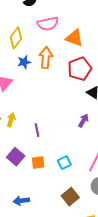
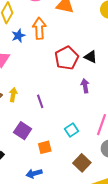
red pentagon: (80, 69) -> (67, 58), moved
purple arrow: (83, 121) -> (85, 86), turned -32
orange square: (38, 162) -> (45, 147), moved

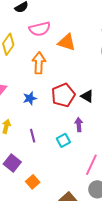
blue star: (18, 36) -> (30, 98), moved
cyan square: (72, 130) -> (63, 140), moved
orange square: (45, 147) -> (33, 182), turned -32

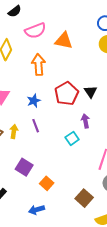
black triangle: (87, 96) -> (90, 92), turned 32
purple line: (33, 136) -> (36, 126), moved

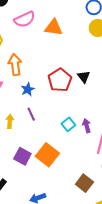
orange arrow: (39, 65) -> (15, 65), moved
purple arrow: (85, 121) -> (87, 126), moved
orange square: (47, 183) -> (47, 155), moved, size x1.6

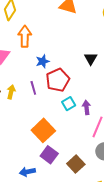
red pentagon: (60, 80) -> (58, 80), moved
blue star: (28, 89) -> (43, 61), moved
purple square: (22, 156) -> (49, 155), moved

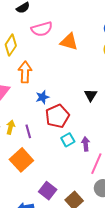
purple line: (33, 88) -> (28, 131), moved
orange square: (43, 130) -> (21, 160), moved

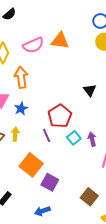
pink semicircle: (42, 29) -> (33, 45), moved
blue star: (42, 97) -> (21, 109), moved
purple line: (28, 131) -> (47, 135), moved
purple square: (48, 191) -> (50, 182), moved

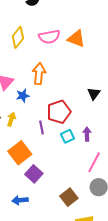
orange arrow: (21, 77) -> (39, 74), moved
purple arrow: (92, 139) -> (87, 134), moved

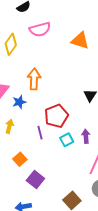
pink semicircle: (49, 37) -> (40, 29), moved
orange triangle: (76, 39) -> (80, 41), moved
orange square: (20, 153) -> (20, 159), size x0.6

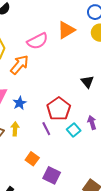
pink semicircle: (40, 29) -> (37, 41), moved
orange triangle: (80, 41) -> (66, 30), turned -36
orange arrow: (34, 79) -> (19, 65), moved, turned 50

